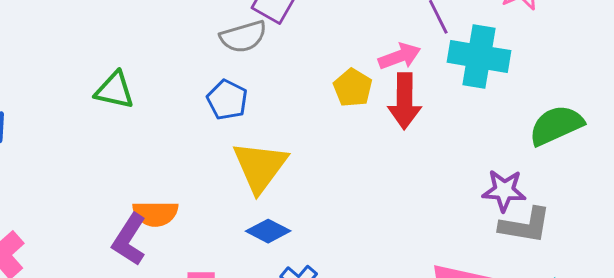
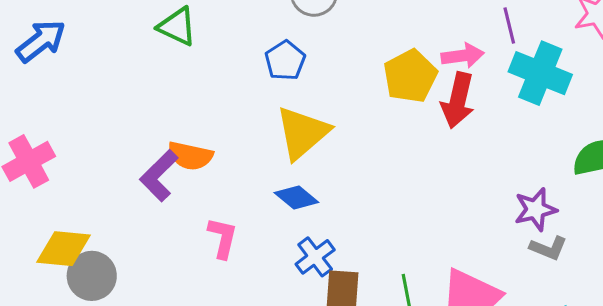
yellow pentagon: (353, 88) -> (410, 76), size x1.4
purple star: (504, 191) -> (536, 209), turned -30
gray L-shape: (525, 225) -> (548, 248), size x0.7

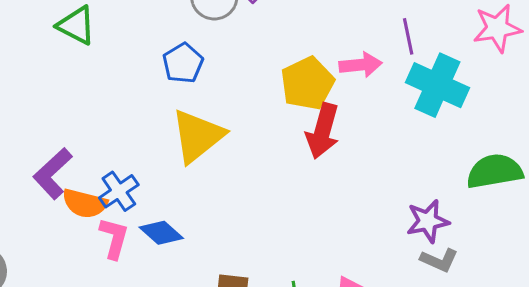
red arrow: (458, 100) -> (323, 131), moved
orange semicircle: (190, 156) -> (85, 203), moved
blue diamond: (296, 198) -> (161, 233), moved
blue cross: (315, 257) -> (119, 191), moved

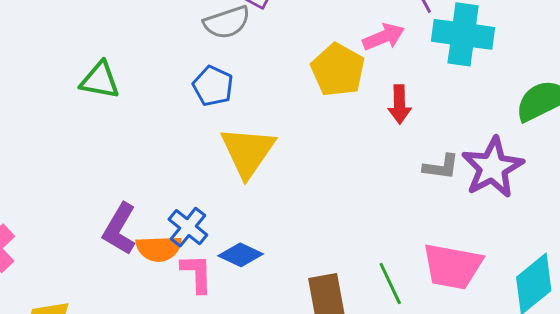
red arrow: (323, 131) -> (399, 104), moved, size x0.7
purple star: (428, 221) -> (493, 168), size x1.4
gray L-shape: (439, 260) -> (441, 167), moved

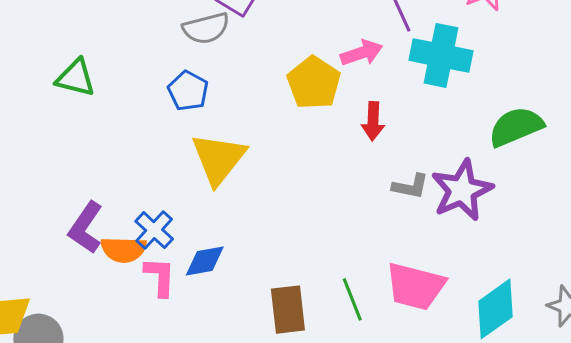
blue diamond: (241, 255) -> (205, 261), turned -39

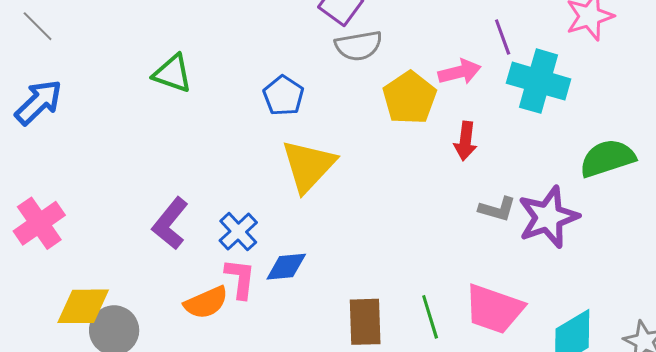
gray semicircle: (206, 28) -> (359, 46), moved
orange semicircle: (124, 250) -> (206, 303), moved, turned -30

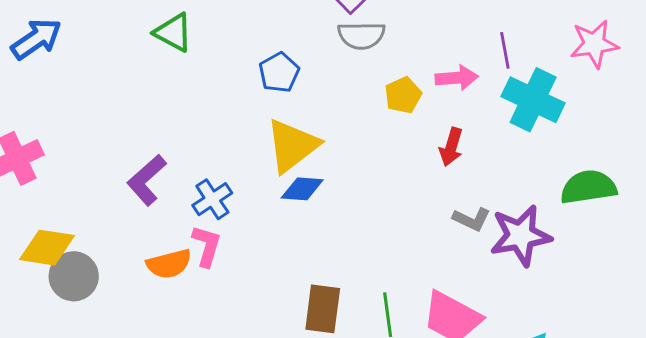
yellow pentagon: (409, 98) -> (403, 95), size x0.7
blue diamond: (286, 267) -> (302, 189), moved

